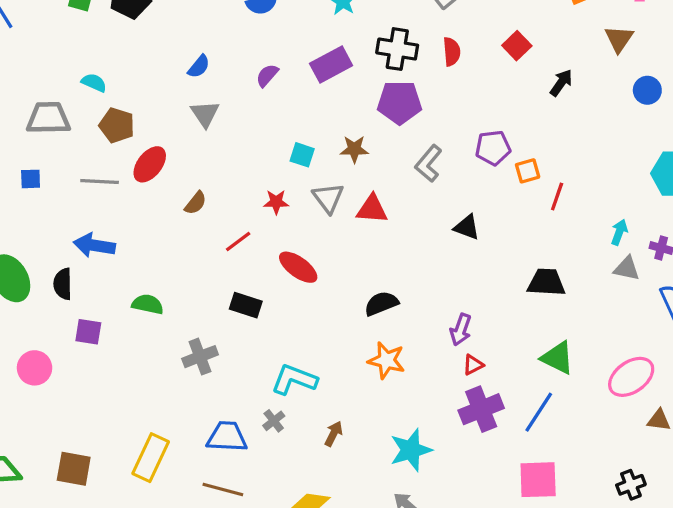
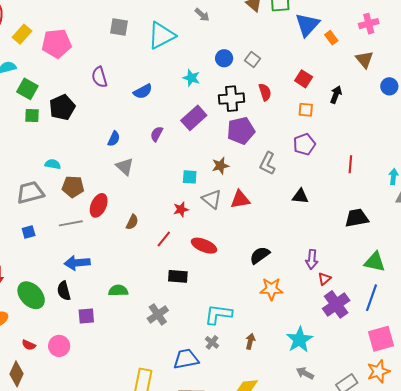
orange square: (528, 171) -> (306, 110), moved, turned 35

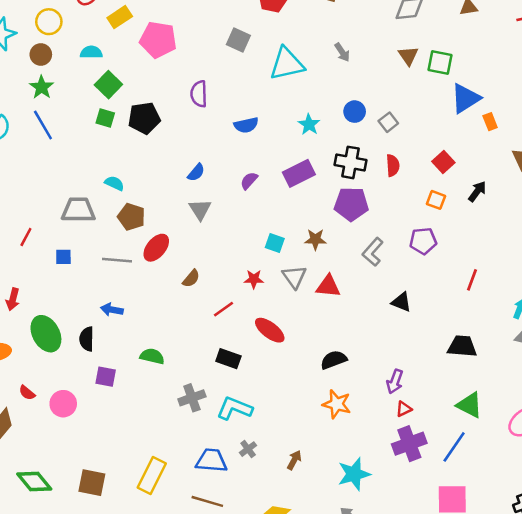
blue arrow: (77, 263) -> (112, 310), size x0.7
cyan L-shape: (218, 314) -> (234, 408), moved

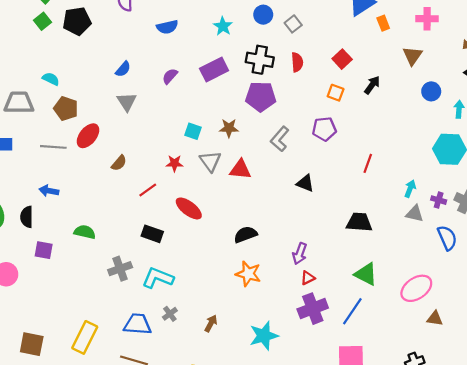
green square: (105, 118) -> (43, 21), turned 35

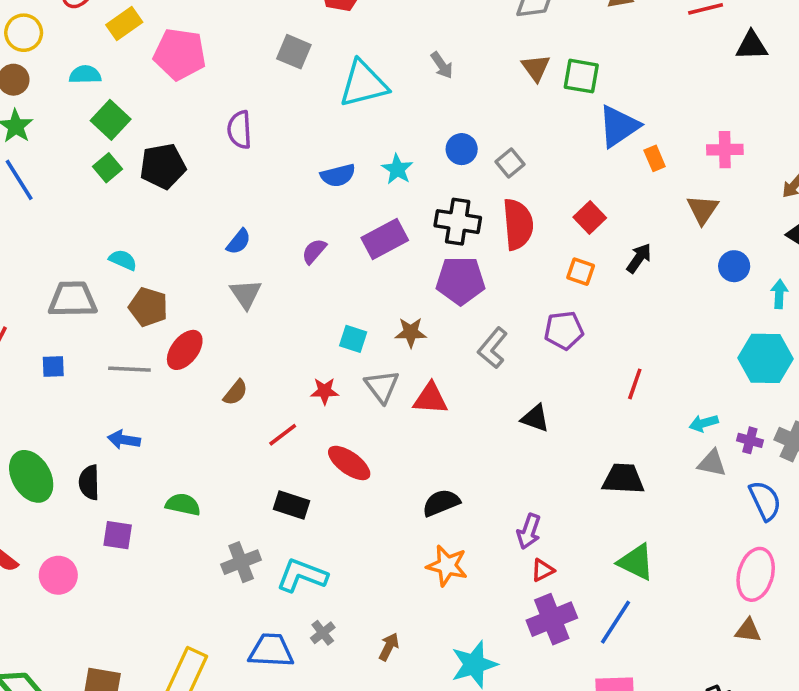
blue semicircle: (167, 27) -> (338, 175), moved
red semicircle: (297, 62) -> (518, 224), size x1.6
cyan arrow: (410, 189) -> (704, 423), turned -126
pink ellipse: (416, 288) -> (756, 574), moved, turned -40

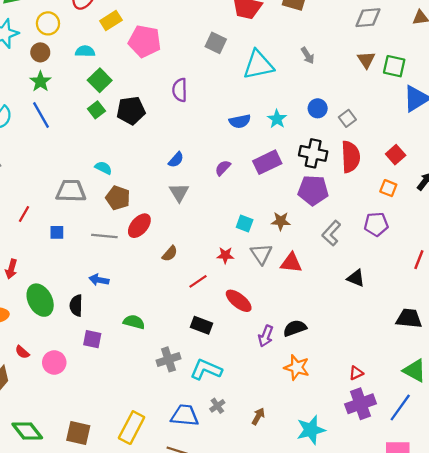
purple arrow: (529, 531) -> (266, 336), moved

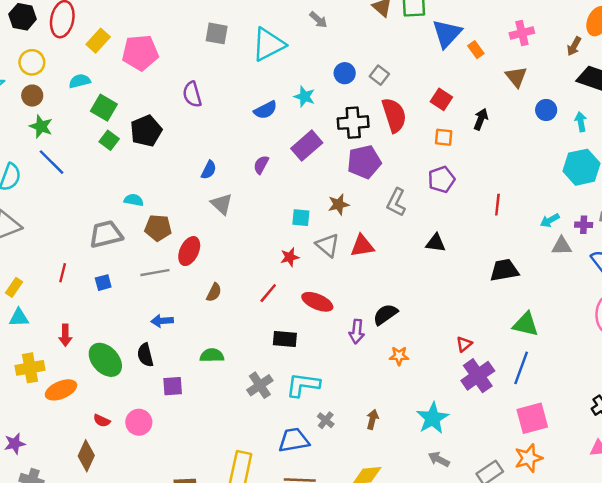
brown semicircle: (170, 254) -> (214, 292), moved
orange star: (297, 367) -> (399, 356), size x0.7

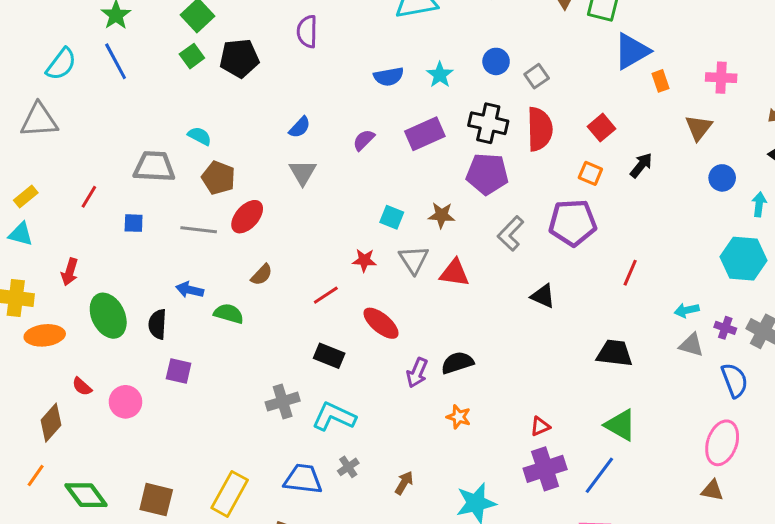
purple pentagon: (441, 179) -> (573, 223), size x1.4
green semicircle: (212, 355) -> (229, 314), moved

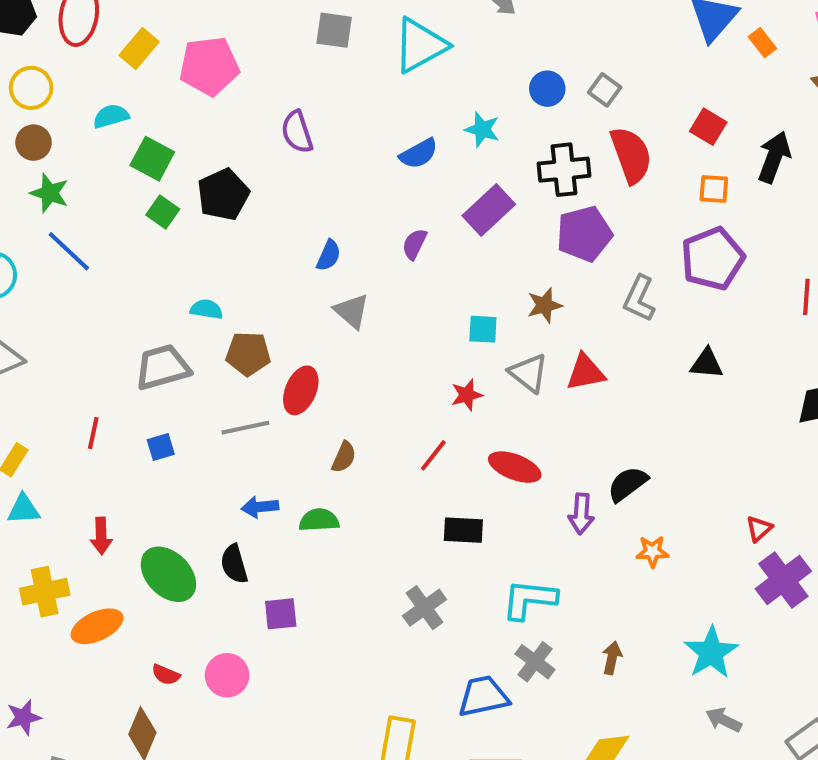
black arrow: (641, 165) -> (774, 157), size x1.4
cyan L-shape: (334, 417) -> (529, 599), moved
gray cross: (348, 467) -> (535, 662), size x1.4

